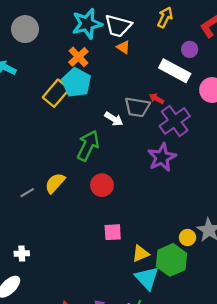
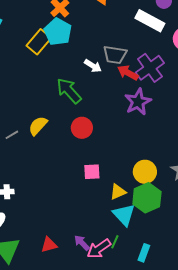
red arrow: (156, 99) -> (128, 73), moved, size x1.5
green arrow: (88, 146) -> (69, 91), turned -68
yellow circle: (187, 238) -> (145, 172), moved, size x1.5

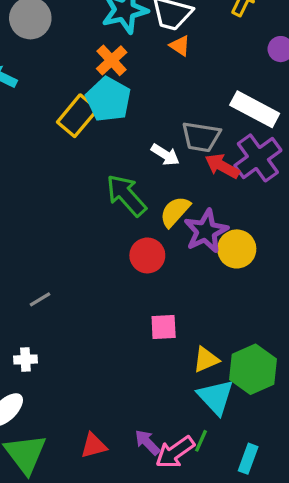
white rectangle: (150, 21) -> (255, 109), moved
purple star: (138, 102) -> (206, 231), moved
yellow semicircle: (38, 126) -> (175, 212), moved
gray line: (12, 135) -> (40, 299), moved
yellow circle: (145, 172) -> (237, 249), moved

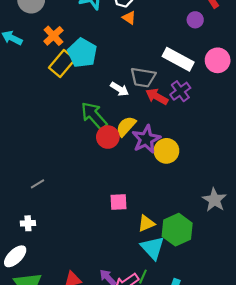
orange cross: (112, 60) -> (53, 36), moved
purple cross: (258, 158) -> (180, 91), size x0.7
red circle: (147, 255) -> (108, 137), moved

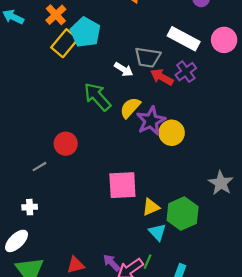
red circle: (108, 137) -> (66, 144), moved
pink square: (118, 202) -> (122, 185), size x1.6
cyan triangle: (153, 248) -> (157, 232), size x0.7

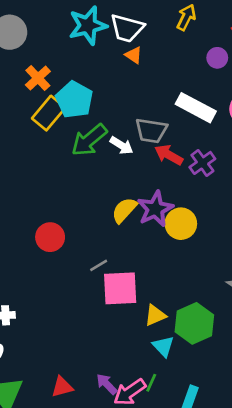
purple cross: (186, 72) -> (202, 163), moved
green arrow: (97, 97) -> (89, 140), moved, turned -88
yellow semicircle: (130, 108) -> (124, 210), moved
gray line: (39, 167) -> (99, 265), moved

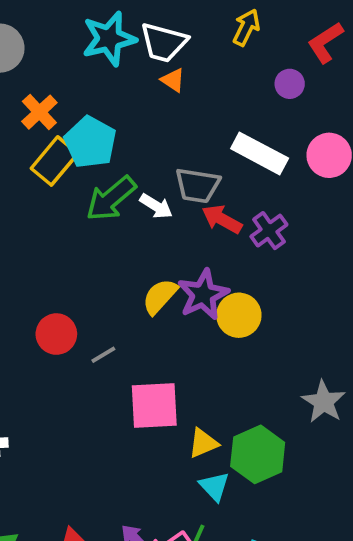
gray line: (99, 265) -> (103, 355), moved

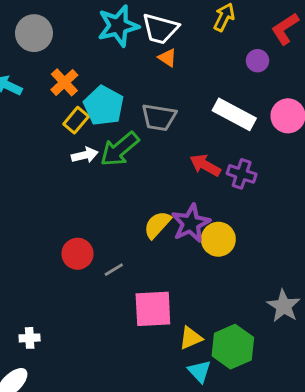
yellow rectangle: (54, 161) -> (76, 120), size x0.7
gray trapezoid: (197, 185) -> (159, 117), moved
white arrow: (156, 206) -> (85, 155), moved, turned -45
purple cross: (269, 231) -> (242, 174), turned -36

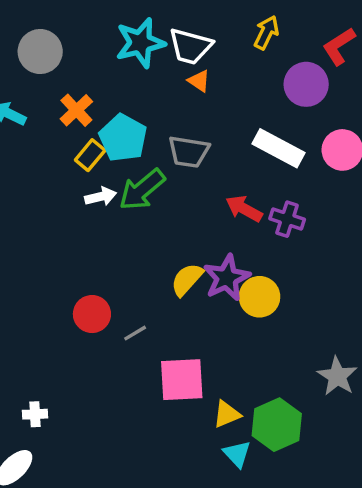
purple circle: (257, 61) -> (306, 84), size x1.6

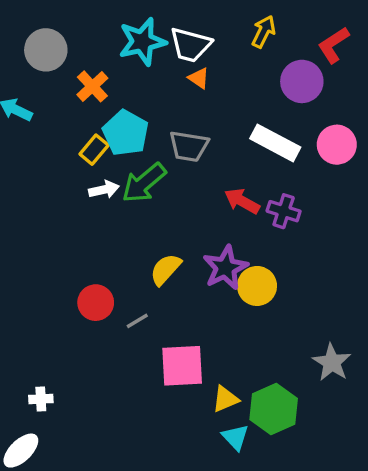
orange cross: (76, 110) -> (92, 86), moved
yellow semicircle: (187, 279) -> (166, 269), moved

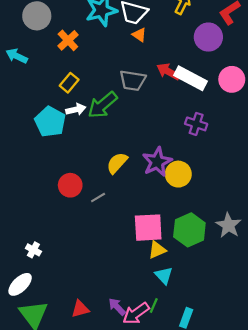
cyan pentagon: (126, 133) -> (50, 122), moved
red arrow: (242, 201) -> (168, 72), moved
pink square: (182, 366) -> (148, 228), moved
white cross: (41, 399) -> (33, 250), turned 32
green hexagon: (274, 409) -> (189, 230), moved

